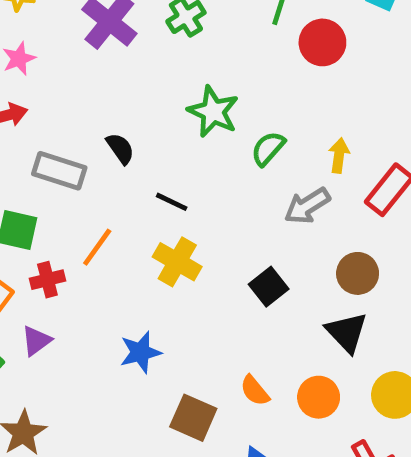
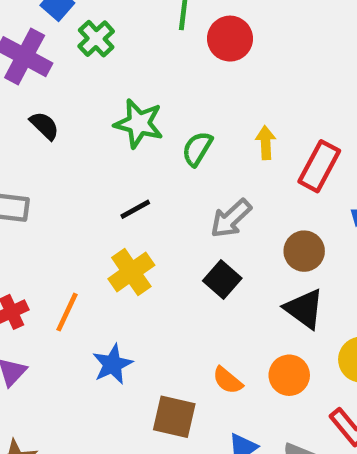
black semicircle: (120, 148) -> (44, 126), moved
black line: (172, 202) -> (135, 209), moved, turned -44
gray arrow: (307, 206) -> (231, 218), moved
orange line: (97, 247) -> (67, 312), moved
yellow cross: (177, 262) -> (131, 272), turned 36

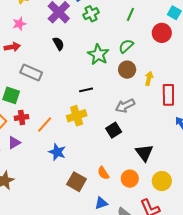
red circle: (230, 39) -> (162, 33), moved
green semicircle: (197, 149) -> (126, 46), moved
red rectangle: (319, 166) -> (168, 95), turned -45
brown circle: (304, 251) -> (127, 70), moved
blue star: (113, 364) -> (57, 152), turned 30

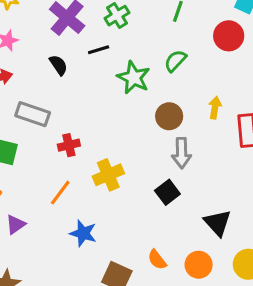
black semicircle: (58, 44) -> (58, 65), moved
brown circle: (127, 70) -> (169, 116), moved
black line: (86, 90) -> (99, 50), moved
gray arrow: (125, 106) -> (182, 153), turned -60
red cross: (22, 117) -> (69, 145), moved

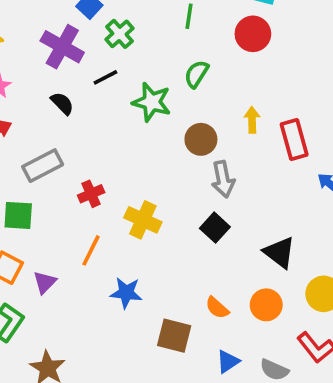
gray rectangle: (33, 114) -> (43, 166), turned -36
yellow cross: (108, 175) -> (143, 220), turned -32
purple triangle: (16, 225) -> (45, 282), moved

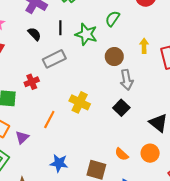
black line: (105, 77) -> (60, 28), moved, turned -64
gray rectangle: (43, 166) -> (54, 59), moved
red cross: (91, 194) -> (32, 82), moved
blue star: (126, 293) -> (59, 163), moved

